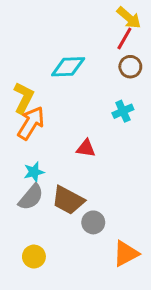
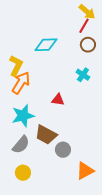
cyan cross: (123, 111) -> (83, 75), turned -32
cyan star: (34, 172) -> (23, 116), size x1.6
gray semicircle: (31, 197) -> (21, 145), moved

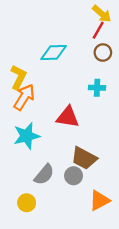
cyan cross: (83, 75) -> (97, 88), turned -32
red triangle: (58, 100) -> (68, 117), size x1.5
brown trapezoid: (46, 135) -> (84, 158), moved
gray semicircle: (21, 145) -> (44, 175), moved

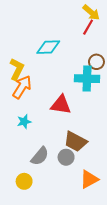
brown circle: (103, 53) -> (96, 62), moved
cyan cross: (97, 88) -> (87, 79), size x1.6
cyan star: (27, 136) -> (24, 122), size x0.6

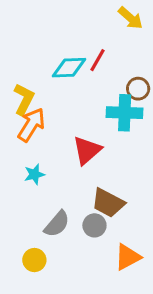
red line: (88, 27) -> (97, 60), moved
red triangle: (61, 105) -> (87, 150), turned -50

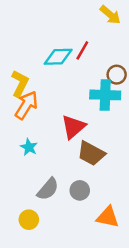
cyan star: (34, 174) -> (29, 147), turned -30
brown trapezoid: (108, 203) -> (91, 154), moved
orange triangle: (128, 257) -> (108, 217), turned 40

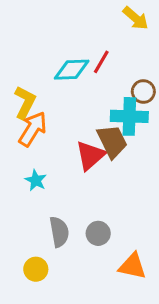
brown trapezoid: (91, 154) -> (112, 141), moved, turned -144
gray semicircle: (48, 189) -> (59, 232), turned -50

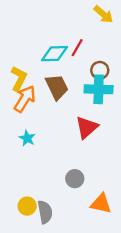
brown circle: (143, 92) -> (100, 70), moved
brown trapezoid: (112, 141) -> (57, 87), moved
red triangle: (90, 155) -> (87, 127), moved
gray semicircle: (59, 232) -> (45, 212), moved

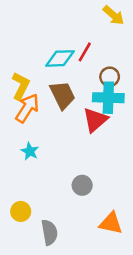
red triangle: (87, 127) -> (95, 120), moved
gray circle: (75, 179) -> (82, 185), moved
yellow circle: (27, 206) -> (21, 211), moved

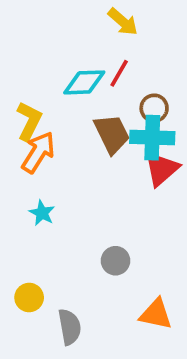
yellow arrow: (114, 15) -> (123, 22), moved
brown trapezoid: (63, 95) -> (112, 134), moved
red triangle: (95, 120) -> (161, 169), moved

